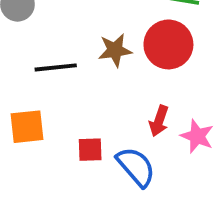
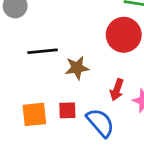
brown star: (115, 50) -> (77, 68), moved
orange square: (27, 127) -> (34, 114), moved

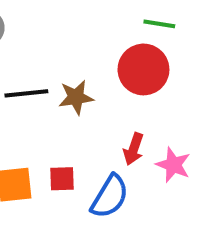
brown star: (77, 68) -> (76, 97), moved
blue semicircle: (100, 123) -> (110, 197), turned 72

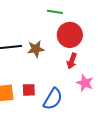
green line: (159, 24) -> (55, 12), moved
red arrow: (134, 149) -> (72, 61), moved

